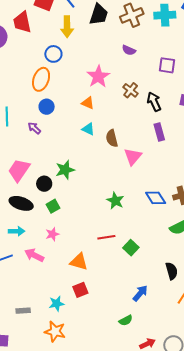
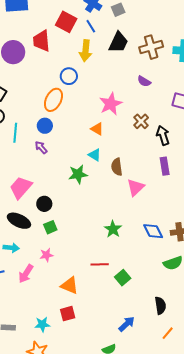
blue circle: (47, 107) -> (45, 126), moved
green star: (65, 170) -> (78, 174), moved
pink arrow: (34, 255) -> (26, 274), turned -90

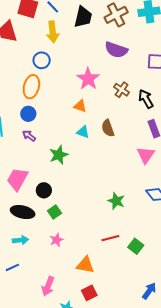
purple semicircle: (144, 81) -> (116, 50), size x1.6
brown semicircle: (117, 167) -> (108, 128), moved
green star: (78, 174) -> (59, 155), moved
pink triangle: (136, 187) -> (146, 155), moved
pink arrow: (26, 274) -> (48, 286), moved

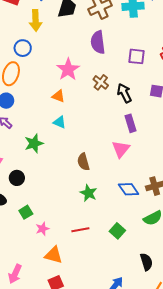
purple semicircle: (116, 50) -> (98, 42), turned 60
brown semicircle: (108, 128) -> (83, 162), moved
green square: (55, 212) -> (26, 212), moved
pink star: (57, 240) -> (42, 229), moved
green square: (136, 246) -> (117, 231), moved

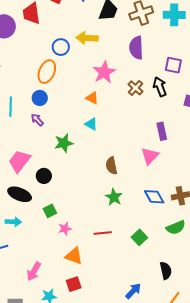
yellow arrow: (36, 20) -> (87, 38), moved, turned 90
black arrow: (124, 93) -> (160, 87), moved

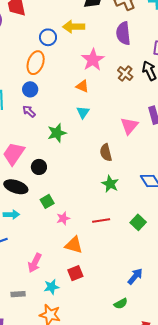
cyan triangle: (91, 124) -> (83, 112), turned 40
pink triangle: (150, 156) -> (129, 126), moved

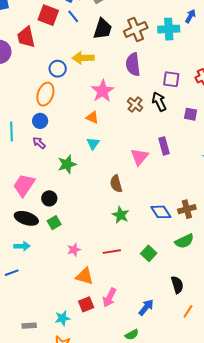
green square: (47, 201) -> (54, 223), moved
pink arrow: (35, 263) -> (110, 297), moved

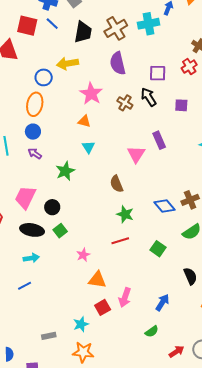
red line: (112, 252) -> (120, 241), moved

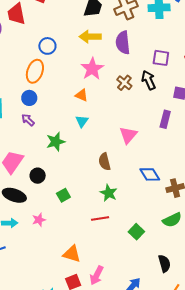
yellow arrow: (68, 63) -> (90, 37), moved
purple rectangle: (159, 140) -> (165, 119), moved, turned 30
blue diamond: (165, 206) -> (150, 174), moved
green square: (60, 231) -> (63, 195), moved
pink star: (83, 255) -> (39, 220), moved

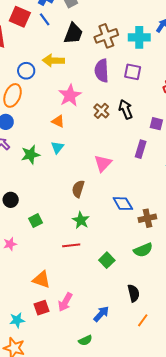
yellow arrow: (90, 37) -> (53, 61), moved
purple square: (161, 58) -> (133, 72), moved
green star: (56, 142) -> (30, 155), moved
brown semicircle: (105, 162) -> (78, 189), turned 30

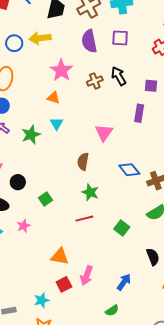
blue circle: (26, 71) -> (14, 43), moved
brown cross: (101, 111) -> (95, 81), turned 35

